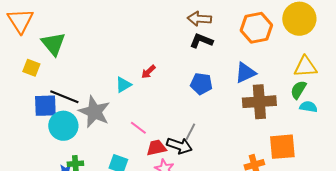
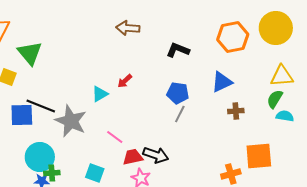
brown arrow: (199, 19) -> (128, 28), moved
brown cross: (259, 102) -> (236, 111), size x0.5
cyan circle: (63, 126) -> (40, 157), moved
gray line: (190, 132) -> (180, 114), moved

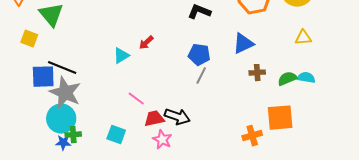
yellow triangle: (282, 76) -> (303, 38), size x0.7
green semicircle: (275, 99) -> (287, 79), moved, turned 36
gray star: (71, 121) -> (65, 93), moved

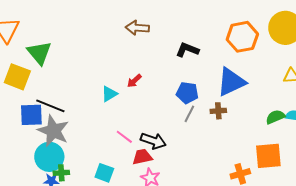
yellow square: (29, 39) -> (17, 77), size x1.5
blue triangle: (243, 44) -> (231, 82), size x1.4
brown cross: (257, 73) -> (218, 111), moved
black arrow: (177, 117) -> (153, 141), moved

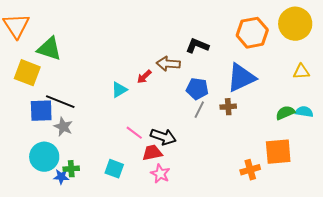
brown arrow: (137, 28) -> (168, 64), moved
green triangle: (39, 53) -> (49, 49), turned -32
gray star: (53, 131) -> (63, 127), size x0.6
cyan circle: (49, 157) -> (44, 157), moved

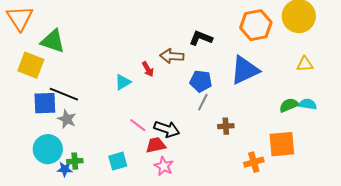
red arrow: (144, 77) -> (148, 69), turned -77
brown cross: (228, 107) -> (226, 126), moved
cyan square: (114, 169) -> (118, 161), turned -36

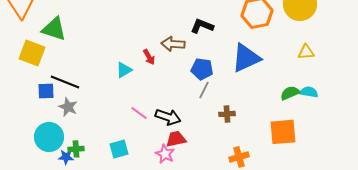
blue square: (45, 103) -> (46, 91), size x0.7
red trapezoid: (156, 145) -> (176, 139), moved
orange cross: (254, 162) -> (239, 157), moved

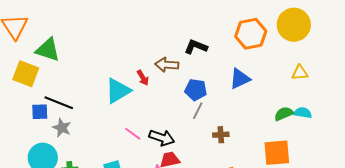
blue triangle: (246, 58) -> (240, 79), size x0.7
cyan triangle: (124, 70) -> (118, 91), size x1.6

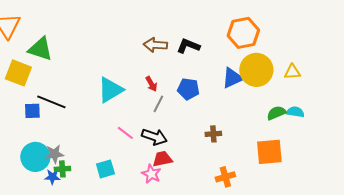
yellow circle: (294, 25) -> (256, 70), moved
brown arrow: (167, 65) -> (155, 45), moved
red arrow: (143, 78) -> (151, 84), moved
gray line: (198, 111) -> (158, 104), moved
gray star: (62, 128) -> (54, 154), moved, turned -30

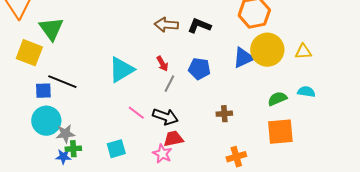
green triangle: (40, 49) -> (51, 29), turned 36
green semicircle: (276, 113) -> (277, 99), moved
cyan circle: (35, 157) -> (46, 121), moved

